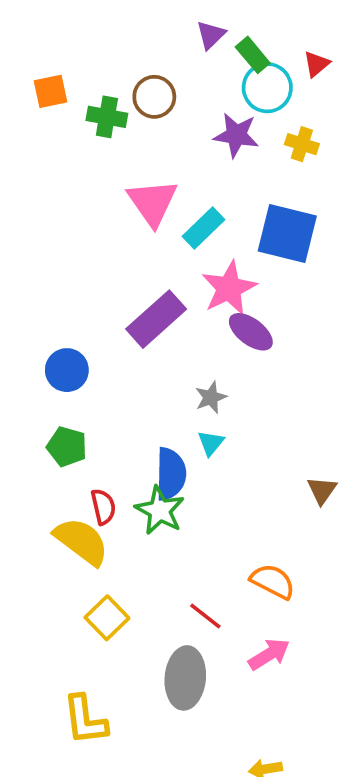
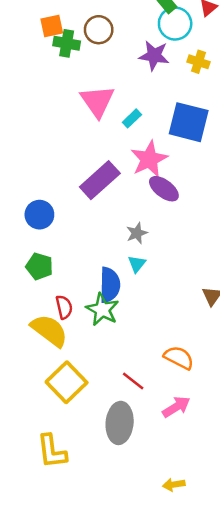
orange square: (50, 91) -> (52, 26), moved
cyan rectangle: (203, 228) -> (132, 118), size x0.7
yellow square: (107, 618) -> (67, 382), size x1.4

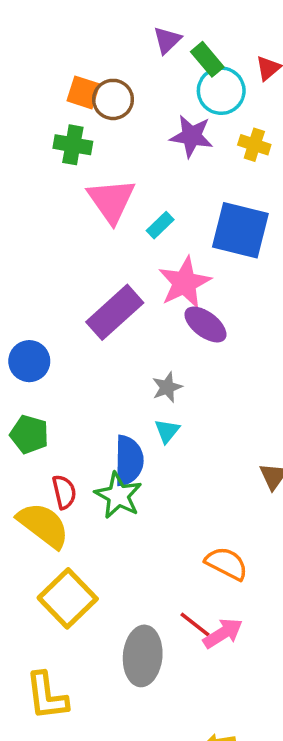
orange square: (52, 26) -> (83, 92), moved, turned 30
green cross: (67, 43) -> (73, 145), moved
red line: (133, 381) -> (195, 625), moved

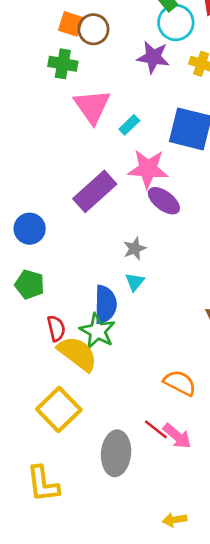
pink star: (185, 283) -> (148, 169), turned 30
yellow semicircle: (43, 525) -> (77, 354), moved
pink arrow: (223, 633) -> (177, 436), turned 72

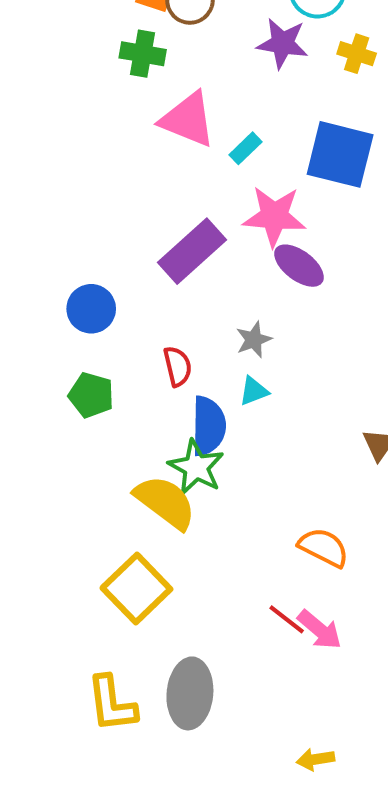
pink triangle: (92, 106) -> (188, 119), turned -33
cyan triangle: (135, 282) -> (254, 391), turned 30
red semicircle: (56, 328) -> (178, 366), moved
gray ellipse: (116, 453) -> (190, 693), moved

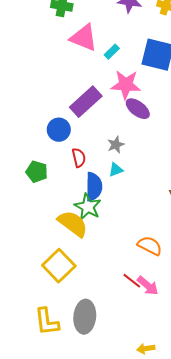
blue circle: (91, 309) -> (59, 130), moved

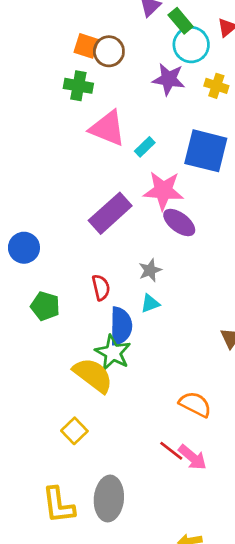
blue circle: (59, 130) -> (24, 248), moved
yellow square: (59, 266) -> (74, 431), size x0.6

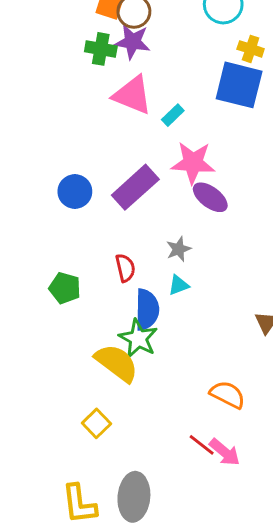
purple star: (169, 79) -> (132, 42), moved
blue square: (206, 151) -> (239, 85), moved
blue circle: (24, 248) -> (75, 192), moved

